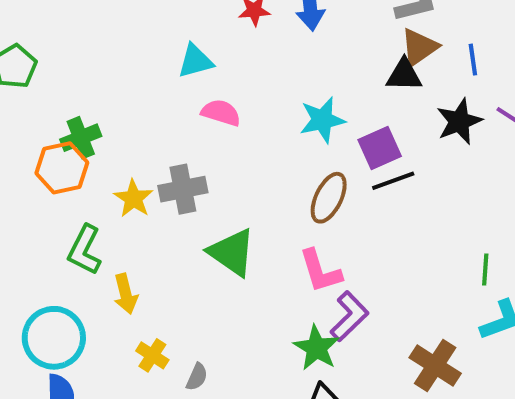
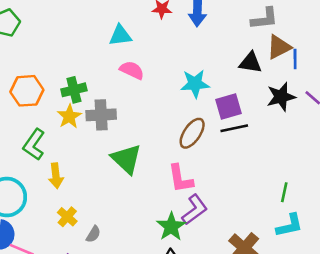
brown triangle: (419, 47) -> (279, 47), moved
green cross: (81, 138) -> (74, 90), moved

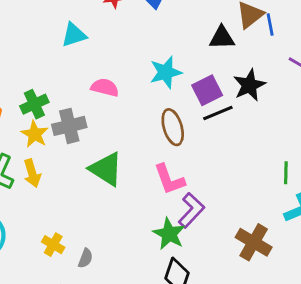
pink semicircle: (132, 70) -> (105, 87), moved
black star: (281, 97) -> (249, 85), moved
brown ellipse: (192, 133) -> (173, 127), turned -40
yellow arrow: (56, 176) -> (32, 173), moved

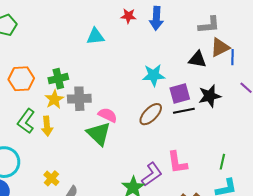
pink semicircle: (105, 87) -> (108, 115), moved
brown ellipse: (173, 127) -> (151, 114), turned 50
pink L-shape: (169, 179) -> (177, 163), moved

